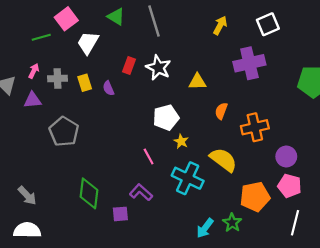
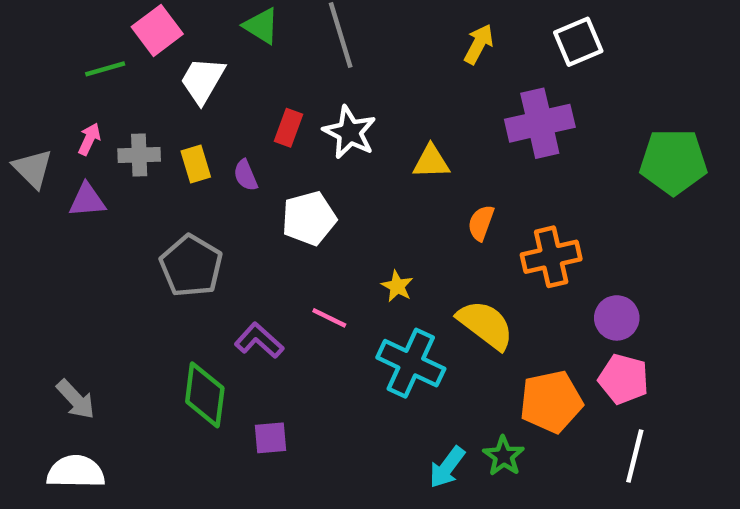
white pentagon: (166, 117) -> (309, 218), moved
gray pentagon: (64, 132) -> (191, 266), moved
pink line: (149, 157) -> (329, 318), turned -35
purple L-shape: (141, 192) -> (259, 341), moved

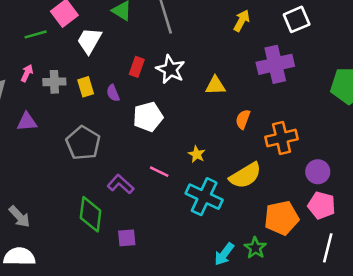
purple triangle: (87, 200) -> (27, 122), moved
yellow semicircle: (485, 325) -> (245, 175), turned 112

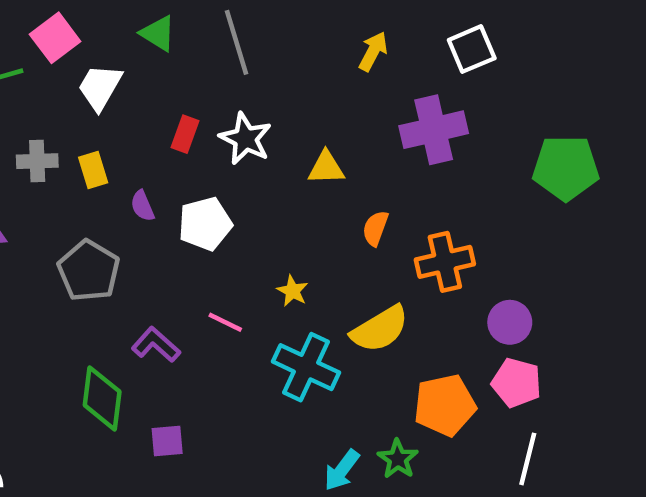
purple semicircle: (113, 93) -> (142, 206), moved

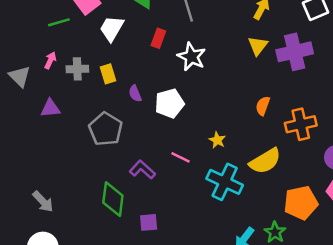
red rectangle: (185, 134) -> (158, 38), moved
yellow triangle: (326, 168) -> (258, 46), moved, turned -50

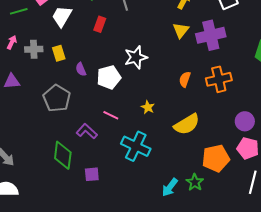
white star: (192, 57) -> (136, 57), moved, turned 30
orange cross: (301, 124) -> (219, 79), moved
pink line: (180, 157) -> (111, 115), moved
cyan cross: (225, 182) -> (136, 146), moved

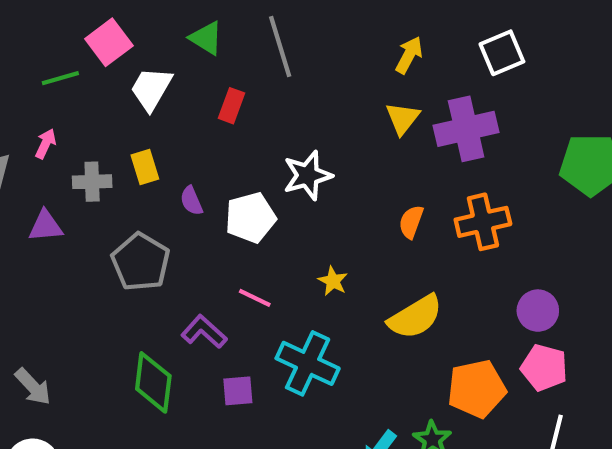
gray cross: (34, 49) -> (92, 182), moved
purple square: (92, 174) -> (238, 391), moved

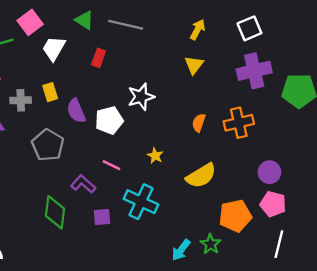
gray line: (280, 46) -> (126, 25), turned -60
purple cross: (466, 129) -> (254, 71), moved
purple semicircle: (191, 201) -> (76, 111), size x1.5

